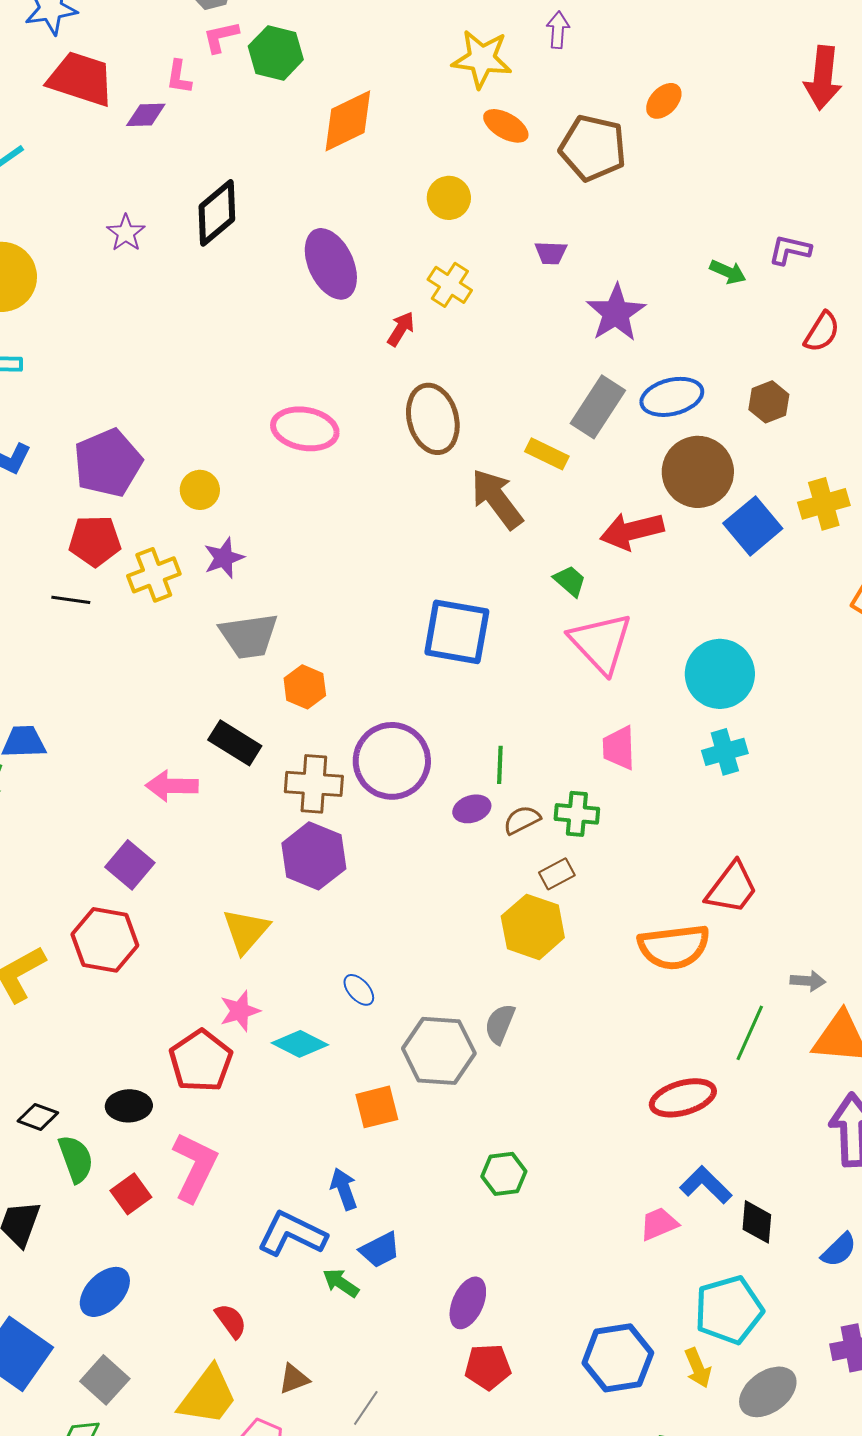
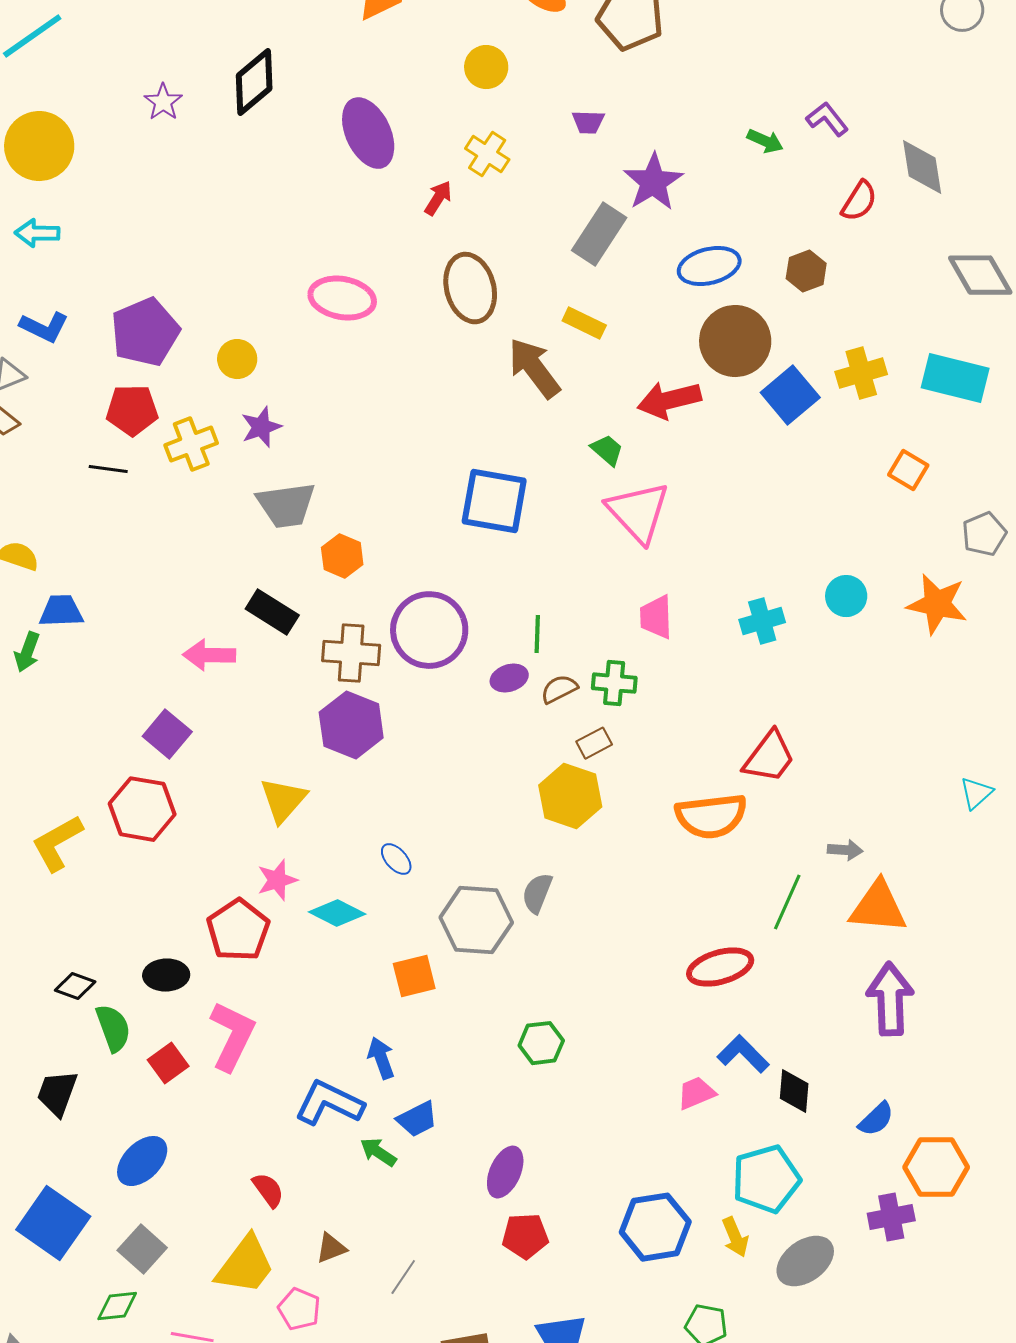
purple L-shape: (790, 250) -> (827, 119), turned 39
gray rectangle: (598, 407) -> (599, 234), moved
cyan circle: (720, 674) -> (846, 596), moved, size x0.6

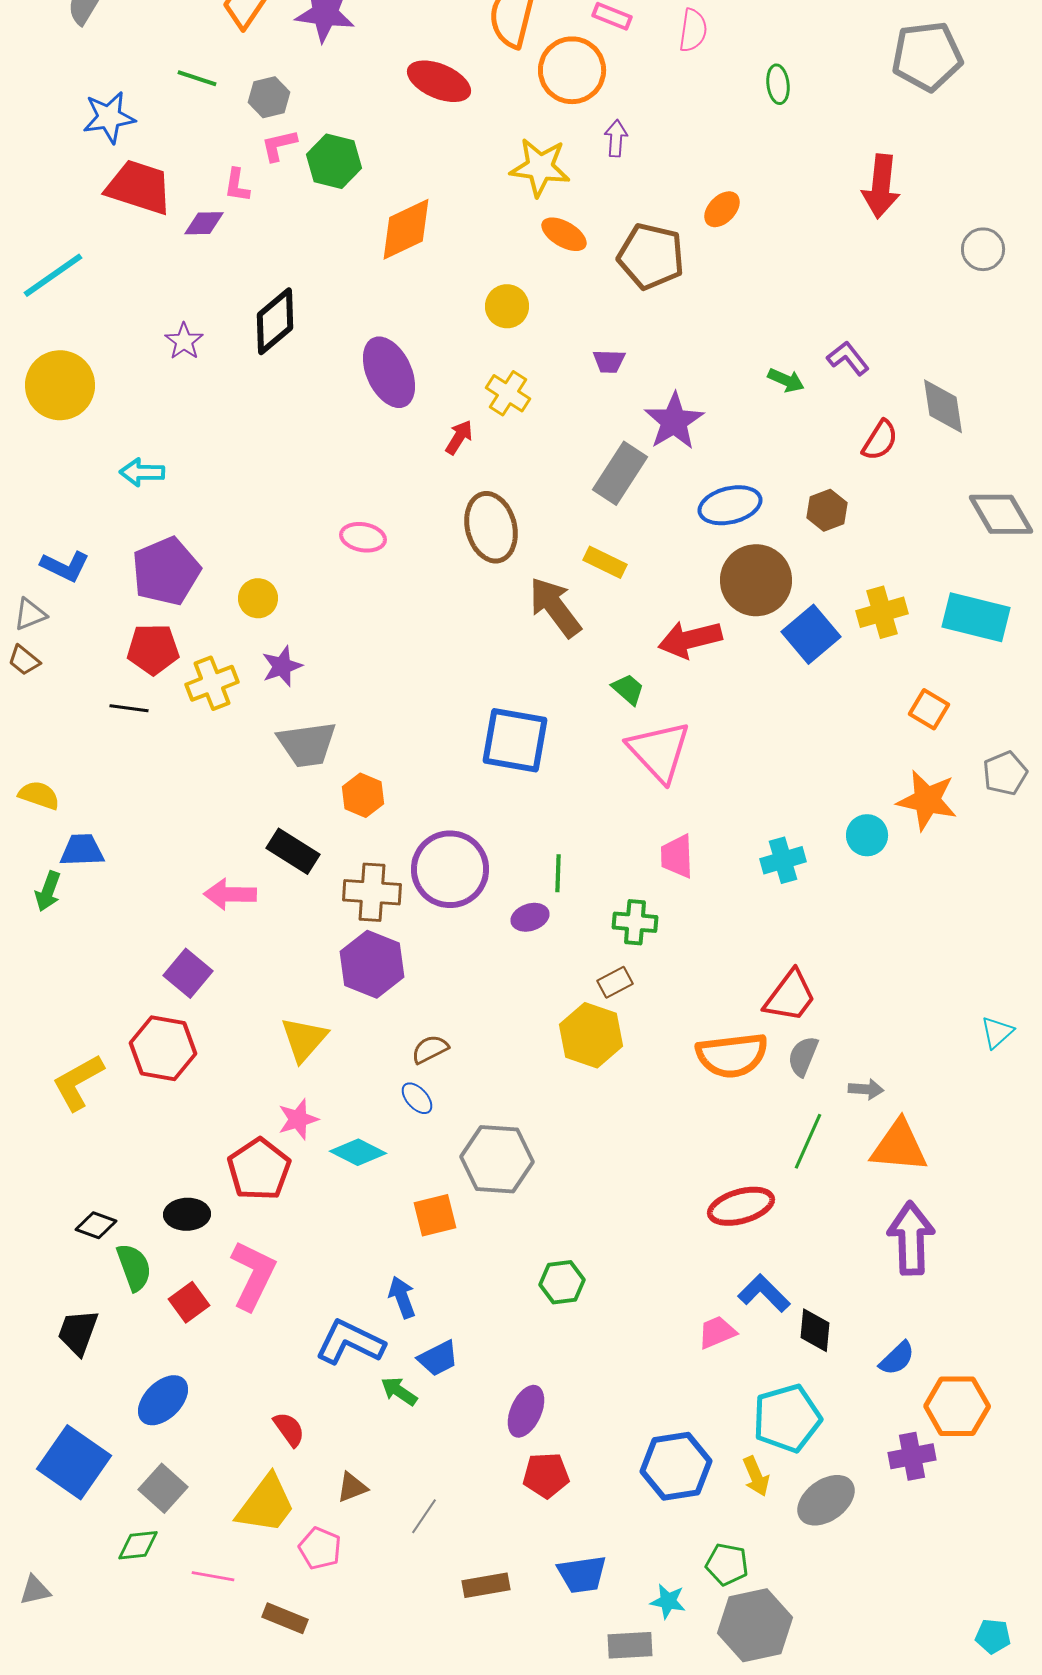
cyan arrow: (37, 233) -> (142, 472), moved
pink ellipse: (342, 298) -> (363, 537), size x0.7
orange star: (937, 604) -> (927, 800), moved
brown semicircle: (559, 689) -> (430, 1049), moved
gray semicircle: (537, 893) -> (803, 1056), moved

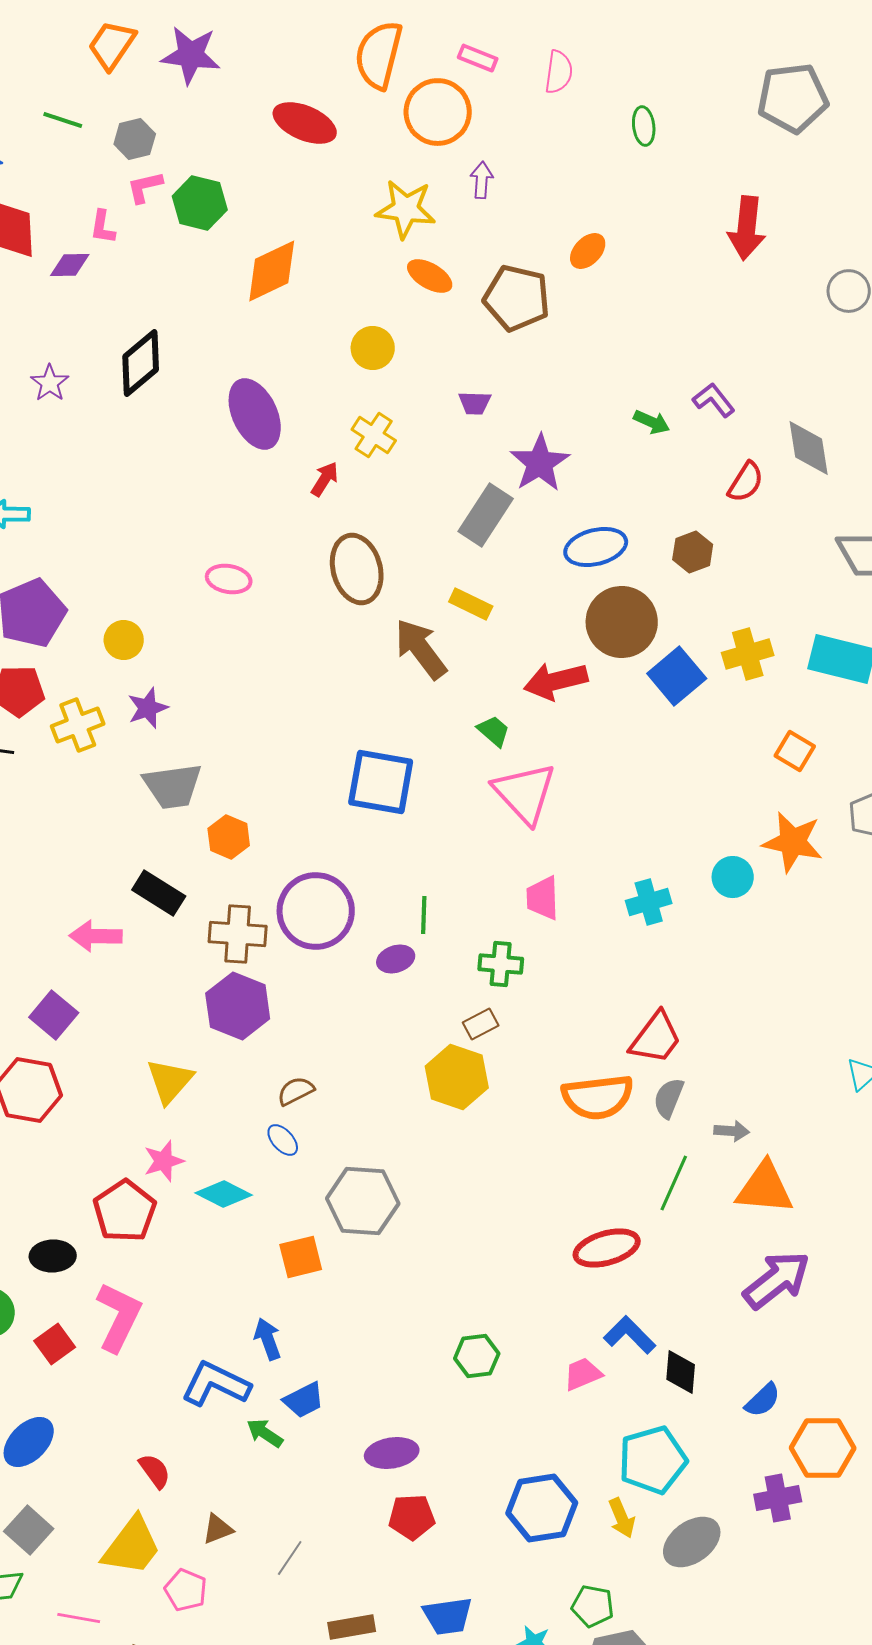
purple arrow: (911, 1238) -> (777, 1280), turned 54
green hexagon: (562, 1282) -> (477, 1356), moved
purple ellipse: (526, 1411) -> (392, 1453), turned 57

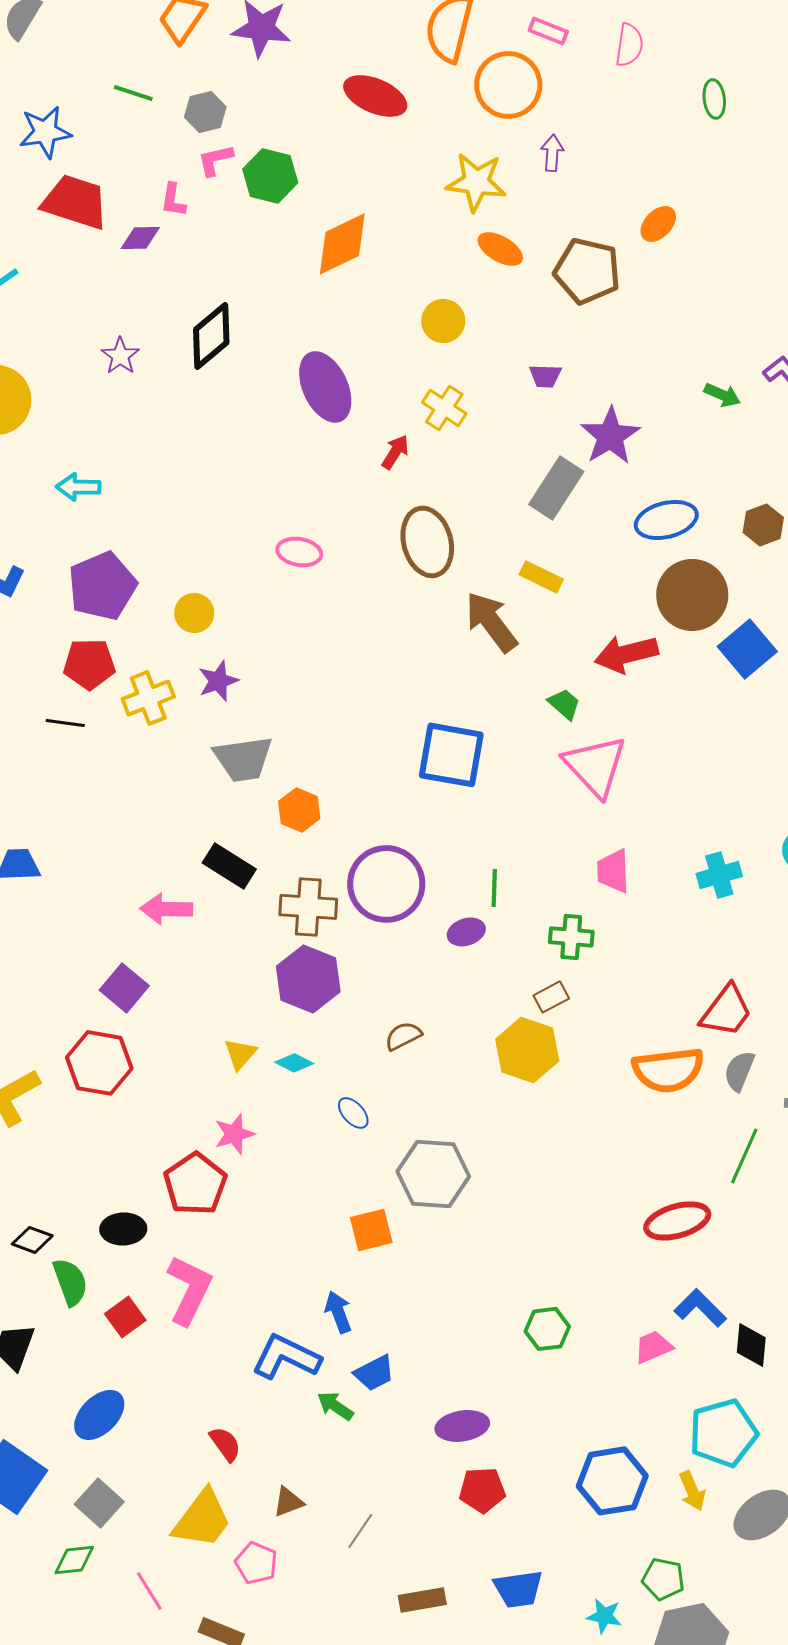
yellow triangle: (170, 1081) -> (240, 1054), size x0.7
brown semicircle: (296, 1091) -> (403, 1036), moved
cyan diamond: (224, 1194) -> (294, 1063), moved, size x0.7
pink line: (79, 1618) -> (149, 1591), turned 48

